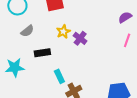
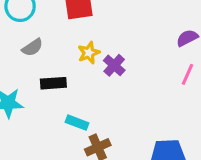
cyan rectangle: (59, 76) -> (77, 123), turned -48

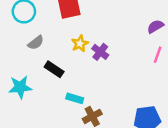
black rectangle: (53, 83) -> (54, 69), turned 42

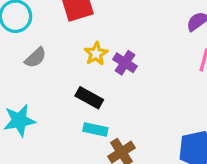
black rectangle: (54, 69) -> (89, 98), moved

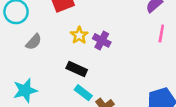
cyan rectangle: (95, 130) -> (83, 93), turned 30

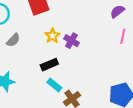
black rectangle: (77, 69) -> (49, 65), turned -49

